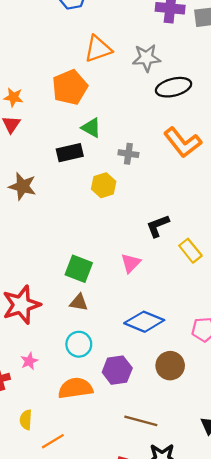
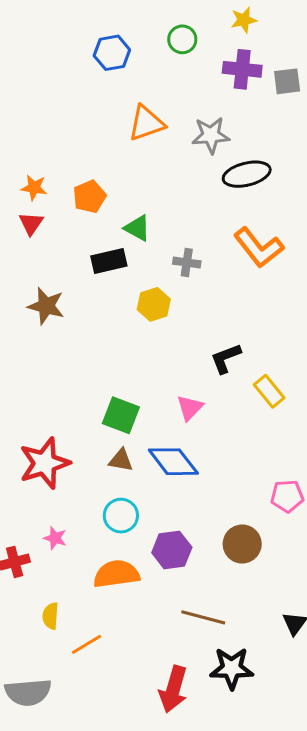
orange pentagon: (70, 87) -> (89, 197), moved, size x0.7
blue diamond: (144, 322) -> (173, 462), moved, turned 30
pink star: (29, 361) -> (55, 538), turned -30

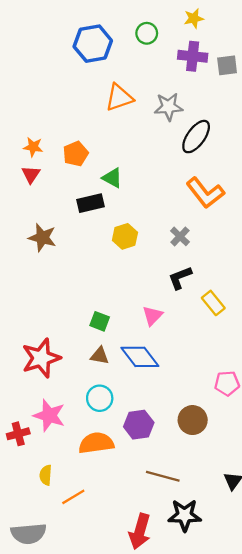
blue hexagon: (112, 53) -> (93, 44), size x1.4
black ellipse: (247, 174) -> (196, 137), turned -40
gray cross: (187, 262) -> (180, 236), moved, turned 36
green square: (121, 415) -> (100, 321), size x0.7
pink star: (55, 538) -> (49, 415), size x1.8

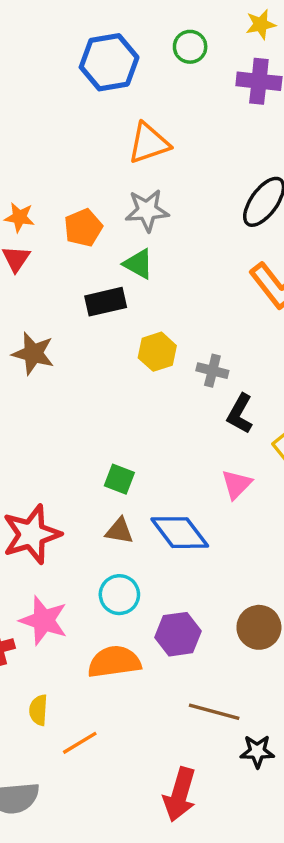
gray star: (169, 107) -> (147, 210), moved
gray cross: (180, 236) -> (212, 371), moved, turned -30
black L-shape: (180, 278) -> (240, 414), turned -40
pink triangle: (152, 316) -> (237, 484), moved
black star: (185, 515) -> (257, 751), moved, size x0.7

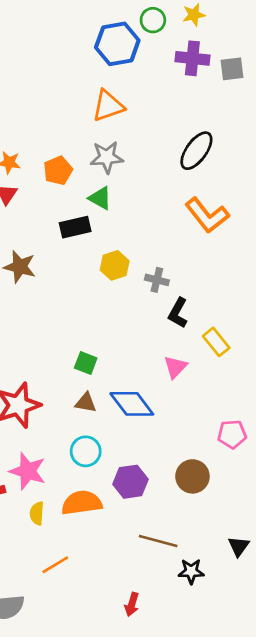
green circle: (190, 47) -> (153, 20), moved
blue hexagon: (109, 62) -> (117, 44), moved
yellow semicircle: (38, 710) -> (37, 513), moved
red arrow: (180, 794) -> (132, 604), size x0.6

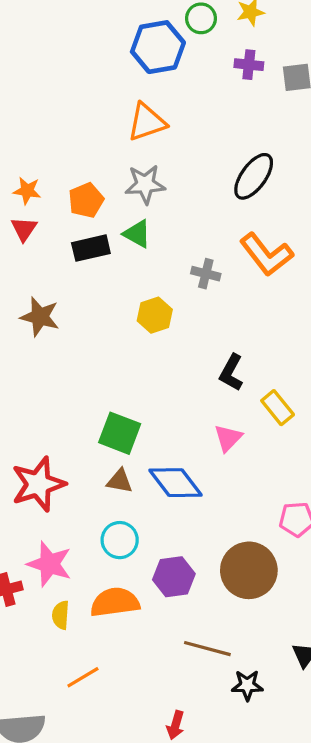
purple cross: (192, 58) -> (249, 65), size x0.7
black rectangle: (75, 227) -> (91, 248), moved
gray cross: (157, 280) -> (206, 274), moved
green square: (86, 363) -> (120, 433), size x1.5
brown circle: (192, 476) -> (249, 570), size x1.4

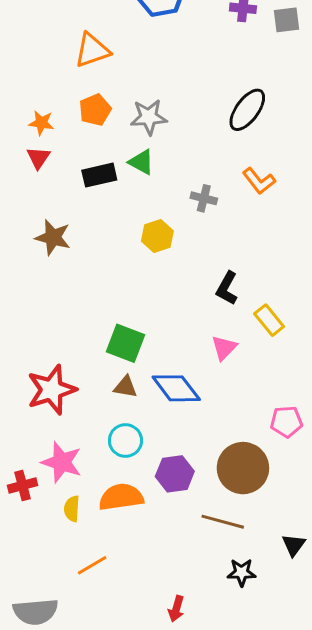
orange triangle: (147, 122) -> (92, 50), moved
orange pentagon: (86, 200) -> (95, 110), moved
orange L-shape: (266, 254) -> (259, 181), size x0.7
brown line: (207, 649) -> (223, 522), moved

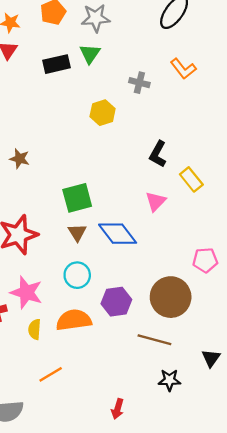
green triangle: (141, 162) -> (90, 54), turned 35
brown star: (53, 237) -> (20, 159), moved, size x0.7
green square: (125, 343) -> (77, 198), turned -36
brown triangle: (125, 387) -> (77, 232), turned 48

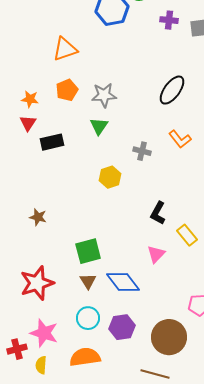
black rectangle: (56, 64) -> (52, 142), moved
purple hexagon: (116, 302) -> (122, 327), moved
yellow semicircle: (35, 329) -> (41, 365), moved

